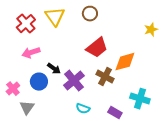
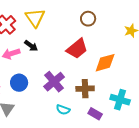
brown circle: (90, 14) -> (88, 19), moved
black arrow: (54, 69) -> (31, 46), moved
brown cross: (105, 77) -> (85, 89), moved, turned -30

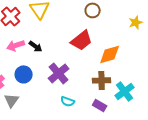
black arrow: (31, 46) -> (36, 46), moved
brown cross: (85, 89) -> (102, 80), moved
cyan cross: (120, 100) -> (125, 91), turned 36

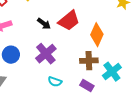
black arrow: (36, 46) -> (44, 24), moved
orange diamond: (110, 54) -> (97, 35), turned -50

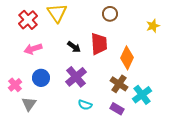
red trapezoid: (69, 21) -> (99, 44), turned -55
brown cross: (89, 61) -> (119, 84), turned 36

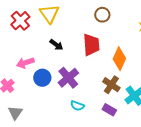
black arrow: (74, 47) -> (56, 45), moved
pink arrow: (33, 49) -> (25, 63), moved
blue circle: (41, 78) -> (42, 78), moved
gray triangle: (29, 104) -> (15, 113), moved

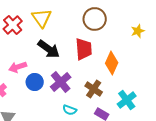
brown circle: (102, 15) -> (95, 19), size x1.5
black arrow: (56, 45) -> (49, 49), size x1.6
brown cross: (111, 85) -> (94, 89), moved

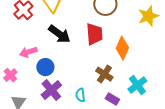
yellow star: (138, 31) -> (148, 16), size x1.5
purple cross: (61, 82) -> (51, 90), moved
cyan semicircle: (70, 110) -> (80, 95), turned 64

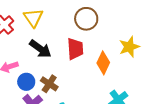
yellow star: (148, 16) -> (129, 47), moved
brown cross: (104, 74) -> (49, 84), moved

